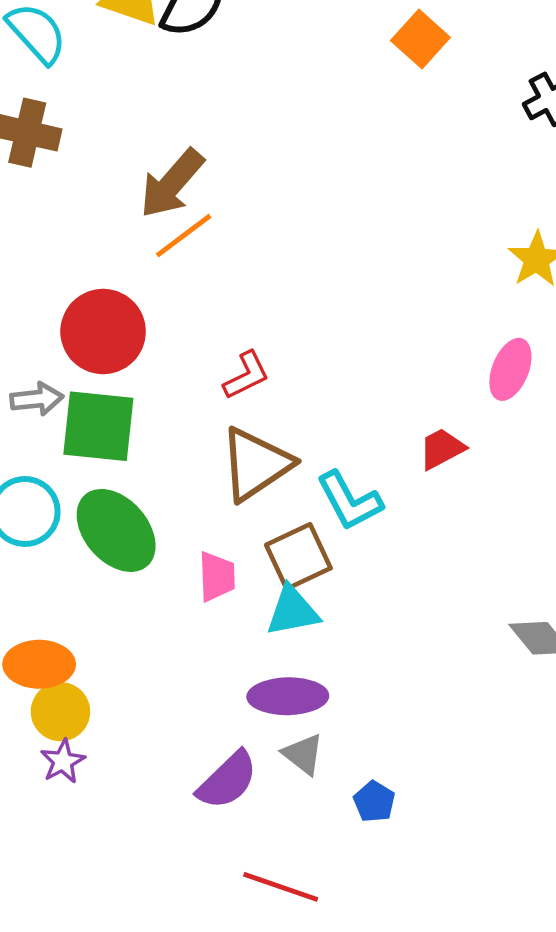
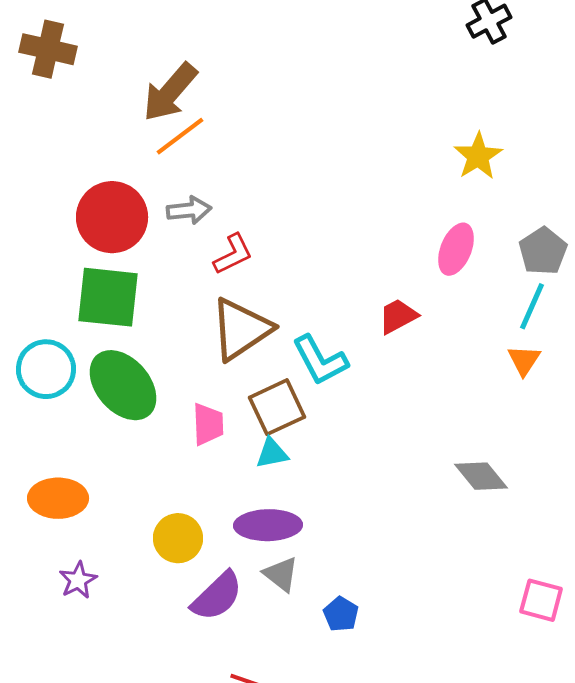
gray arrow: (37, 399) -> (189, 210), moved
cyan triangle: (293, 611) -> (272, 453), size x0.7
yellow circle: (60, 712) -> (178, 538), moved

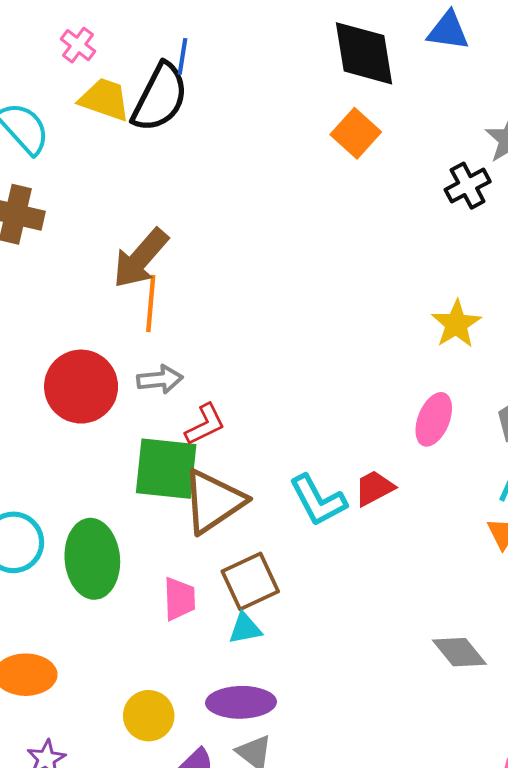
orange line: (180, 136) -> (151, 303), turned -48
green square: (108, 297) -> (166, 469), moved
cyan L-shape: (320, 360) -> (318, 500), moved
green ellipse: (123, 385) -> (92, 559), turned 36

